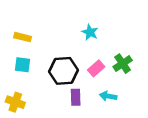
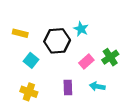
cyan square: (23, 65) -> (31, 60), moved, turned 32
black hexagon: (64, 71) -> (57, 41), moved
yellow cross: (15, 102) -> (29, 92), moved

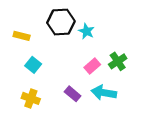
black hexagon: (57, 41) -> (61, 22), moved
cyan arrow: (97, 86) -> (104, 93), size x1.5
purple rectangle: (68, 87) -> (73, 94), turned -48

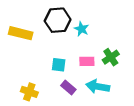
yellow rectangle: (22, 36) -> (21, 33), size x1.5
cyan square: (33, 65) -> (59, 65), moved, turned -32
pink rectangle: (92, 66) -> (87, 61), turned 40

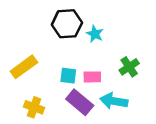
yellow rectangle: (21, 33) -> (24, 67), moved, turned -50
pink rectangle: (87, 61) -> (92, 77), moved
purple rectangle: (68, 88) -> (80, 102), size x1.5

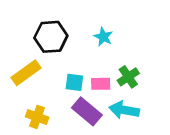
black hexagon: (67, 24) -> (51, 37), moved
green cross: (129, 67) -> (128, 77), moved

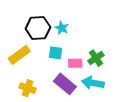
cyan star: (103, 37) -> (62, 28), moved
cyan square: (74, 82) -> (56, 53), moved

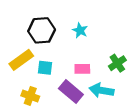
cyan star: (62, 28) -> (80, 30), moved
cyan square: (56, 53) -> (45, 68), moved
green cross: (96, 58) -> (117, 63), moved

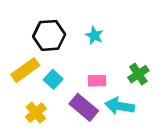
cyan square: (45, 68) -> (53, 79), turned 35
yellow cross: (30, 96) -> (36, 113), turned 30

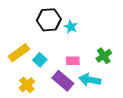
black hexagon: (49, 35) -> (49, 20), moved

